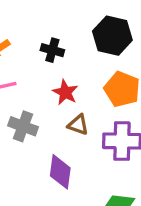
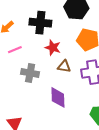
black cross: (52, 50) -> (40, 23), size x1.5

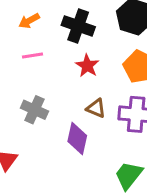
brown triangle: (64, 66) -> (96, 108), moved
gray cross: (30, 73) -> (34, 110), moved

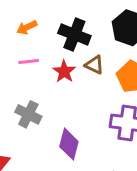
red star: (87, 66) -> (64, 72), moved
brown triangle: (96, 108) -> (94, 65), moved

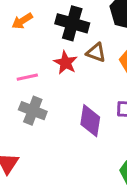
pink line: (29, 61) -> (27, 77), moved
purple diamond: (69, 144) -> (90, 121), moved

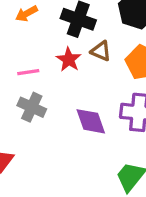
purple diamond: (90, 121) -> (91, 121), turned -32

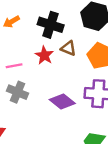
purple diamond: (91, 121) -> (62, 101), turned -30

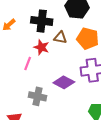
pink line: (14, 66) -> (28, 63), moved, turned -48
gray cross: (18, 92) -> (38, 96), moved

